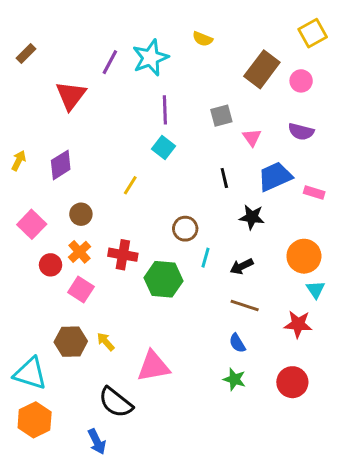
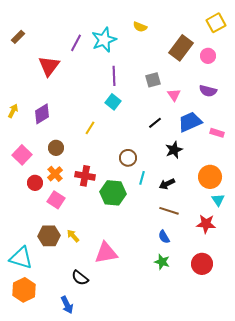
black line: (224, 178) -> (155, 123), turned 64
black star: (252, 217) -> (174, 150), turned -30
black semicircle: (116, 402) -> (80, 278), size x0.7

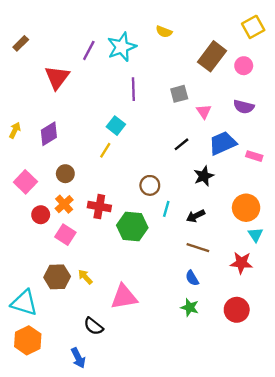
cyan square: (113, 102) -> (116, 126), moved

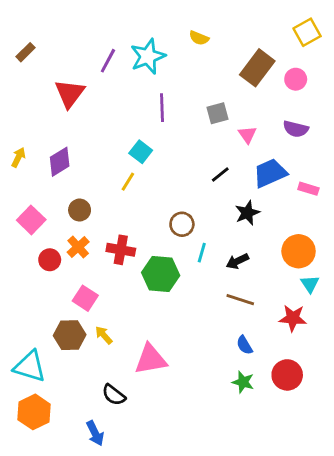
pink square: (65, 235) -> (85, 298), moved
blue semicircle: (192, 278) -> (244, 345), moved
green star: (190, 307) -> (243, 382), moved

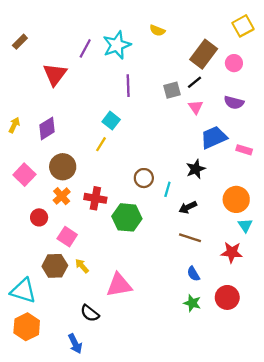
black line: (220, 174) -> (195, 82), moved
brown circle: (80, 210) -> (63, 167), size x1.5
cyan line: (202, 253) -> (167, 189), moved
red circle: (50, 260) -> (39, 217), moved

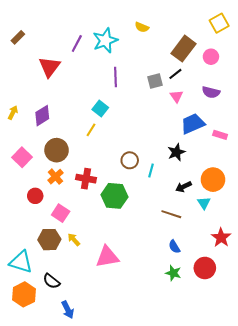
black arrow: (188, 207) -> (184, 187), moved
cyan triangle: (245, 225) -> (204, 203), moved
red star: (232, 252) -> (221, 238), moved, turned 30
black semicircle: (90, 313) -> (51, 281), moved

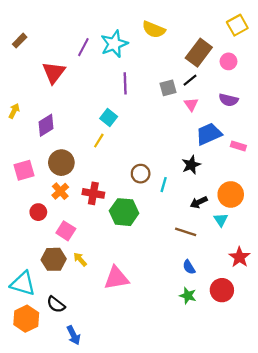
yellow semicircle: (142, 27) -> (154, 30), size x1.5
yellow arrow: (13, 113) -> (14, 111), moved
pink square: (22, 157) -> (24, 170), turned 30

